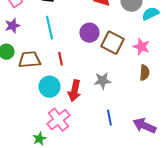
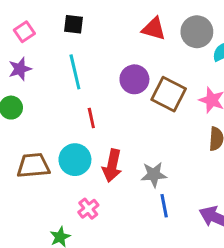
brown trapezoid: (29, 60) -> (33, 166), moved
gray star: (102, 81) -> (154, 174), moved
pink cross: (58, 120) -> (88, 209), size x0.6

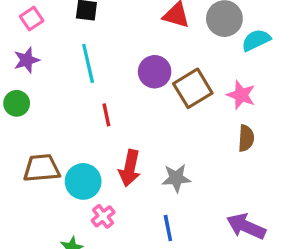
brown square: (169, 94) -> (193, 88), turned 32
cyan circle: (75, 160) -> (83, 181), moved
blue line: (164, 206) -> (168, 228), moved

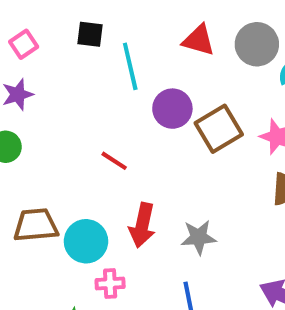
cyan line: (88, 63) -> (130, 66), moved
red line: (106, 115) -> (114, 161), turned -45
pink cross: (103, 216) -> (110, 283), turned 35

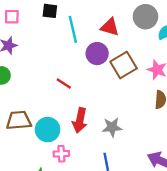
red triangle: (199, 40) -> (110, 27), moved
pink square: (24, 44) -> (12, 17), turned 35

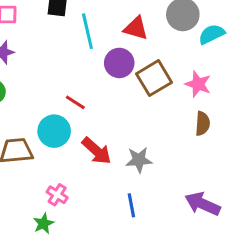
red arrow: (80, 120) -> (97, 151), turned -60
cyan circle: (48, 130) -> (54, 131), moved
pink cross: (61, 154) -> (57, 195), moved, turned 35

